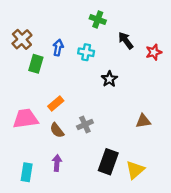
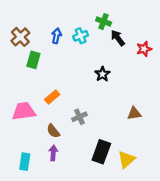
green cross: (98, 20) -> (104, 22), moved
blue arrow: (58, 48) -> (56, 36), moved
cyan cross: (86, 52) -> (81, 36), moved, turned -32
brown semicircle: (57, 130) -> (53, 131), moved

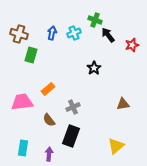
brown cross: (20, 37) -> (19, 34), turned -30
black rectangle: (101, 152) -> (71, 136), moved
purple arrow: (53, 153) -> (49, 154), moved

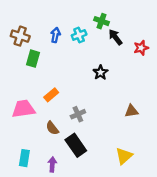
black rectangle: (71, 136) -> (76, 145), turned -55

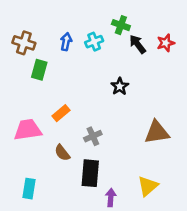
red star: (141, 48) -> (166, 43), moved
brown triangle: (131, 111) -> (157, 132), size x1.5
black rectangle: (76, 145) -> (90, 173), turned 40
purple arrow: (52, 164) -> (111, 197), moved

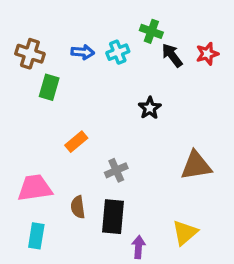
blue arrow: (66, 42) -> (83, 52), turned 84
pink trapezoid: (28, 130) -> (35, 188), moved
brown semicircle: (62, 153) -> (78, 207), moved, turned 30

